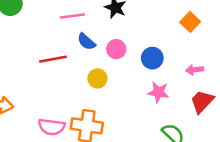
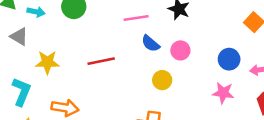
blue circle: (152, 58) -> (229, 59), moved
red line: (53, 59) -> (101, 61), moved

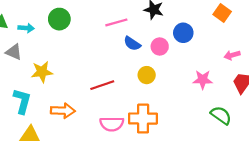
blue circle: (229, 59) -> (183, 33), moved
red line: (101, 61) -> (102, 85), moved

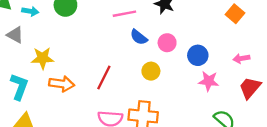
blue circle: (183, 33) -> (198, 55), moved
red line: (102, 85) -> (104, 77), turned -50
orange arrow: (63, 111) -> (62, 84), moved

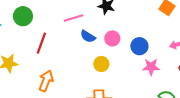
red line: (104, 77) -> (41, 43), moved
orange arrow: (62, 84) -> (46, 81), moved, turned -70

